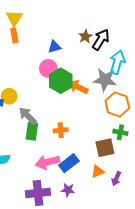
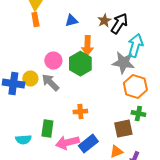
blue triangle: (54, 47) -> (71, 21), moved
pink circle: (48, 68) -> (53, 61), moved
orange arrow: (78, 87) -> (87, 46), moved, turned -114
gray arrow: (28, 116) -> (50, 83), moved
green rectangle: (32, 131) -> (47, 129), moved

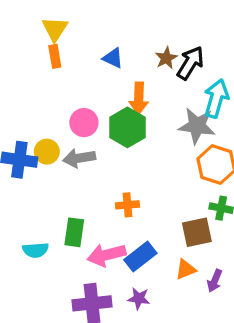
blue triangle: (71, 21) -> (113, 58), turned 40
gray arrow: (50, 83) -> (79, 158), turned -54

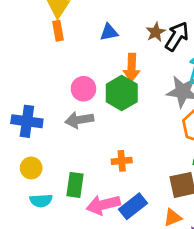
blue triangle: (113, 58) -> (109, 32), turned -36
yellow circle: (47, 152) -> (31, 168), moved

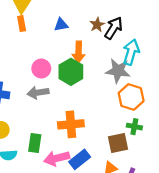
orange cross: (122, 161) -> (71, 124), size x1.6

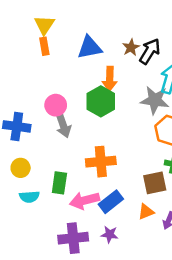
blue triangle: (61, 25) -> (90, 47), size x1.5
pink circle: (41, 68) -> (56, 105), moved
gray arrow: (38, 93) -> (63, 125), turned -100

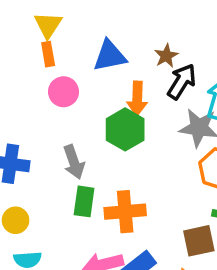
black arrow: (150, 51) -> (182, 81), moved
pink circle: (56, 105) -> (63, 92), moved
green rectangle: (59, 183) -> (84, 201), moved

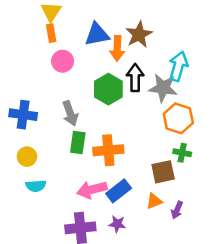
brown star: (166, 56) -> (139, 34), size x1.5
black arrow: (182, 81) -> (135, 78), moved, turned -32
orange arrow: (137, 99) -> (117, 48), moved

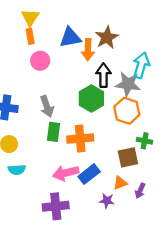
green hexagon: (108, 89) -> (91, 99), moved
orange hexagon: (178, 118) -> (127, 111), moved
purple star: (117, 224) -> (107, 201), moved

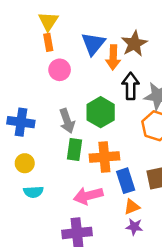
blue triangle: (70, 37) -> (93, 44), turned -40
green hexagon: (91, 99) -> (101, 112), moved
blue rectangle: (89, 174) -> (126, 181), moved, turned -70
orange triangle: (120, 183) -> (132, 207), moved

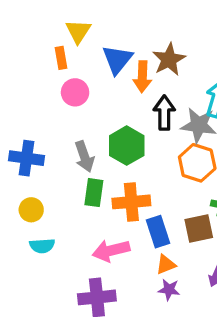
yellow triangle: (48, 21) -> (78, 31), moved

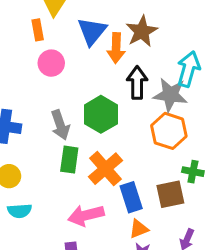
orange cross: (131, 202) -> (106, 169), turned -36

